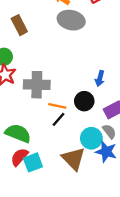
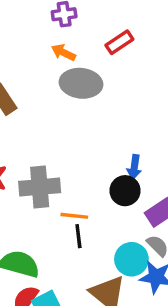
black circle: (84, 101) -> (125, 191), moved
black line: (58, 119) -> (78, 236), turned -42

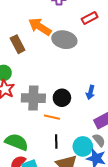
orange arrow: (63, 52) -> (40, 27), moved, size x1.6
black circle: (125, 191) -> (62, 98), moved
black line: (78, 236) -> (56, 142), moved

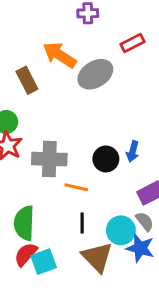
gray ellipse: (64, 40) -> (95, 74), turned -45
black circle: (62, 98) -> (106, 159), moved
green semicircle: (17, 142) -> (24, 223), turned -110

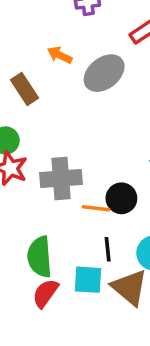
orange arrow: (60, 55) -> (60, 55), size x0.6
black circle: (106, 159) -> (121, 198), moved
cyan square: (44, 262) -> (88, 280), moved, turned 30

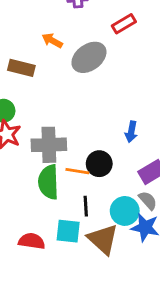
brown rectangle: (25, 89) -> (21, 68), turned -45
green semicircle: (40, 257) -> (48, 182), moved
red semicircle: (45, 293) -> (32, 241), turned 60

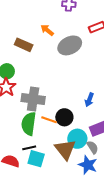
black line: (86, 206) -> (29, 148), moved, turned 72
cyan circle: (125, 211) -> (77, 139), moved
brown triangle: (103, 239) -> (65, 150), moved

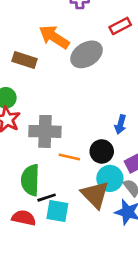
orange arrow: (47, 30) -> (54, 37), size x1.6
black circle: (64, 117) -> (102, 151), moved
green semicircle: (29, 124) -> (30, 180), moved

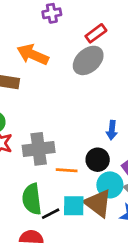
gray ellipse: (87, 54) -> (88, 60), moved
cyan square: (57, 211) -> (74, 206), moved

